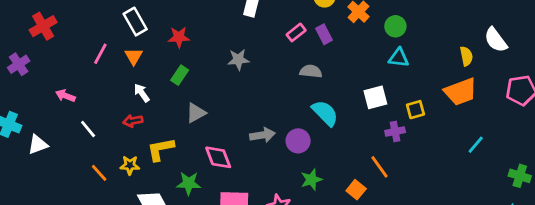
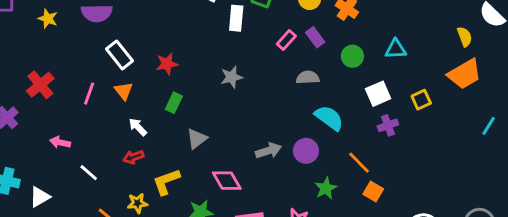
red cross: (43, 26) -> (40, 85), moved
green circle: (395, 26) -> (352, 56), moved
purple cross: (395, 132) -> (388, 125), moved
orange line: (379, 167) -> (359, 163), moved

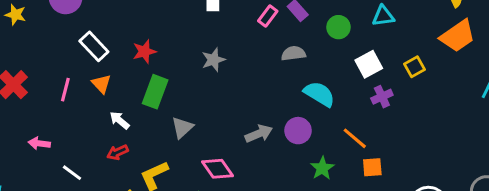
green rectangle: (174, 103) -> (155, 92), size x1.5
orange square: (373, 191) -> (372, 167), turned -30

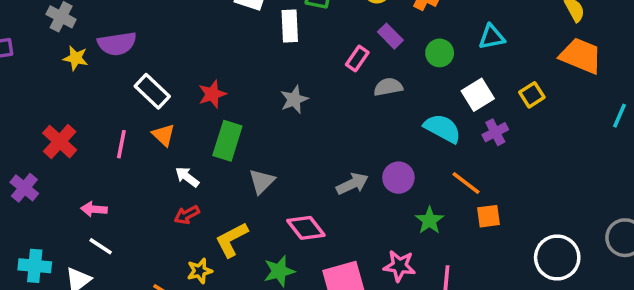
yellow star: (15, 15) -> (76, 58), moved
pink rectangle: (268, 16) -> (357, 59), moved
orange trapezoid: (458, 36) -> (581, 56), turned -120
cyan semicircle: (319, 94) -> (442, 128), moved
white line: (72, 173) -> (101, 246), moved

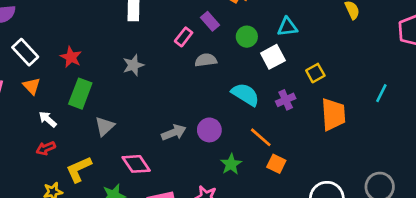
orange trapezoid: (581, 56) -> (333, 114), moved, turned 60
red star: (212, 94) -> (71, 57), turned -30
white square: (478, 95) -> (273, 57), moved
orange square: (488, 216) -> (276, 164), turned 30

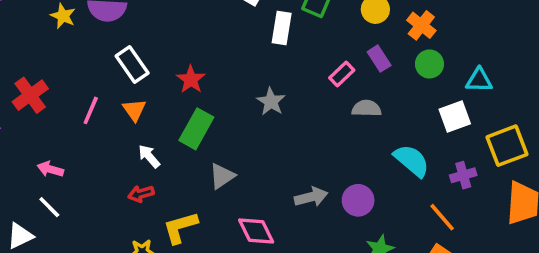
green circle: (247, 37) -> (429, 64), moved
gray star: (133, 65) -> (271, 102), turned -30
yellow square: (315, 73) -> (507, 146), size x1.6
orange line: (261, 137) -> (442, 217), moved

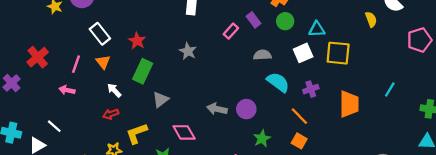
gray semicircle: (366, 108) -> (262, 55), moved
yellow square: (507, 146) -> (338, 53), moved, turned 30
pink arrow: (50, 169) -> (67, 90), moved
gray arrow: (311, 197) -> (217, 109), turned -150

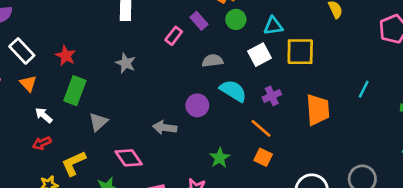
purple circle: (246, 109) -> (197, 105), moved

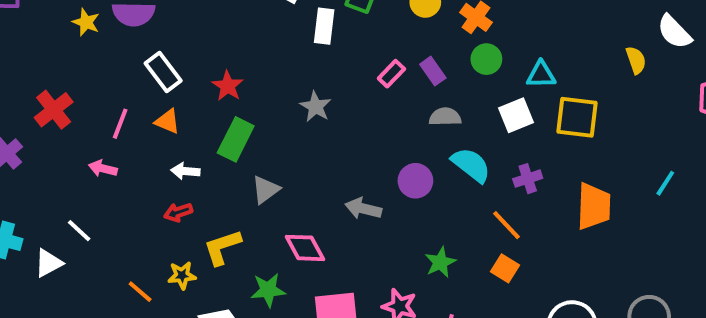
purple rectangle: (199, 21) -> (433, 71), moved
orange triangle: (28, 83) -> (167, 121), turned -30
white arrow: (44, 115) -> (185, 171), turned -42

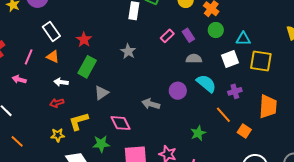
green star: (440, 262) -> (198, 133), moved
orange square: (505, 268) -> (244, 131), moved
orange line: (140, 292) -> (17, 141), moved

